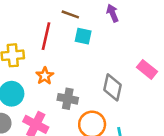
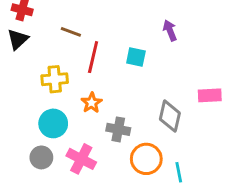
brown line: (70, 14) -> (71, 32), moved
pink rectangle: (147, 69) -> (210, 95), turned -42

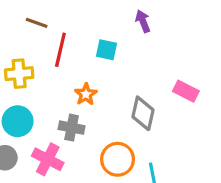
pink rectangle: (210, 95) -> (186, 91), turned 30
orange star: (92, 103) -> (86, 94), moved
gray cross: (118, 129) -> (72, 128), moved

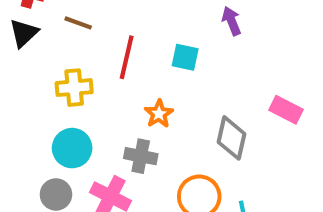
brown line: (37, 23) -> (78, 23), moved

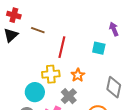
cyan square: (185, 57) -> (99, 48), moved
yellow cross: (74, 88) -> (51, 74), moved
gray cross: (141, 156) -> (69, 96), turned 35

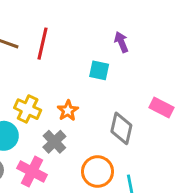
red line: (62, 47) -> (42, 44), moved
yellow cross: (51, 74) -> (28, 109), turned 30

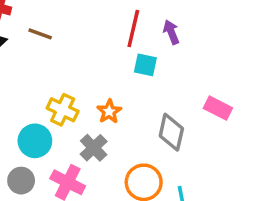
red line: (42, 44) -> (133, 29), moved

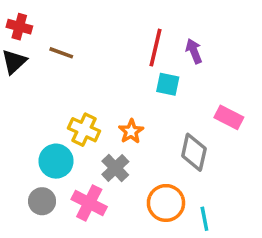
pink rectangle: (218, 108) -> (229, 117), moved

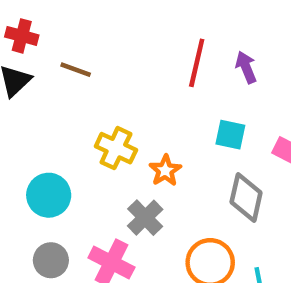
cyan square: (168, 84) -> (230, 135), moved
yellow cross: (84, 130) -> (116, 148), moved
cyan circle: (56, 161) -> (49, 195), moved

